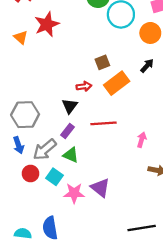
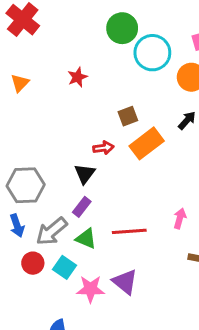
red star: (47, 24) -> (77, 77), moved, size x0.6
orange triangle: (21, 37) -> (20, 83), turned 32
red line: (103, 123) -> (129, 231), moved

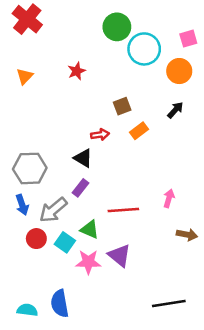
orange rectangle: (147, 143) -> (139, 131), size x0.6
black triangle: (85, 174) -> (83, 158), turned -36
green triangle: (86, 239) -> (90, 229), moved

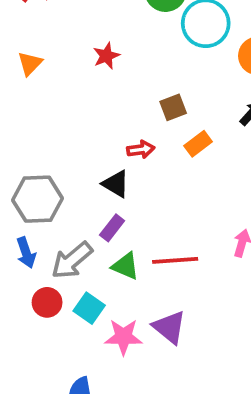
green triangle: (90, 229) -> (125, 266), moved

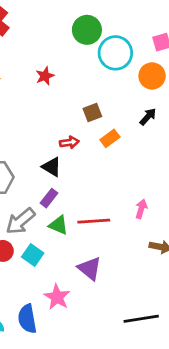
pink star: (123, 337) -> (57, 297), moved, turned 30

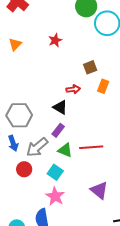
orange rectangle: (110, 138) -> (103, 86), turned -32
cyan square: (33, 255) -> (55, 172), moved
purple triangle: (90, 269) -> (99, 190), moved
pink star: (57, 297) -> (55, 196), moved

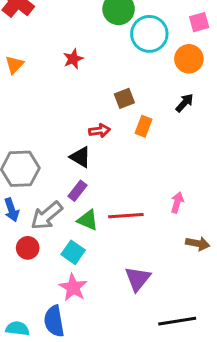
purple triangle: (99, 190) -> (138, 279), turned 30

